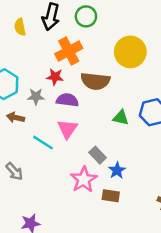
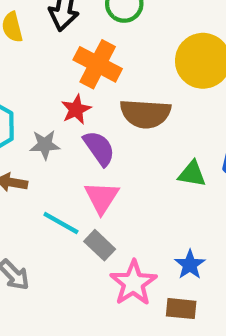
orange cross: (69, 51) -> (98, 64), turned -32
red star: (55, 77) -> (76, 109), turned -30
purple semicircle: (67, 100) -> (99, 148), turned 50
gray rectangle: (98, 155) -> (100, 245), moved

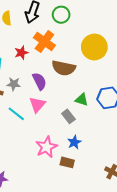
red star: (76, 109) -> (21, 53), moved
gray star: (45, 145) -> (14, 84), moved
gray rectangle: (100, 245) -> (68, 116), moved

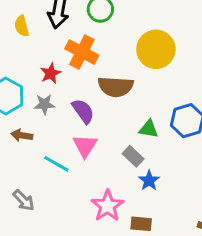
gray star: (14, 84) -> (44, 104), moved
blue star: (74, 142) -> (149, 180), moved

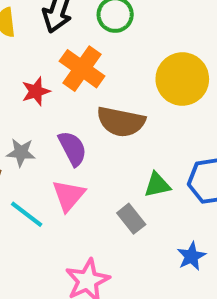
gray star: (44, 104) -> (21, 152), moved
green triangle: (149, 129) -> (157, 185), turned -30
blue star: (149, 180) -> (191, 256), moved

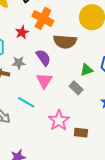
cyan line: (27, 214) -> (26, 102), moved

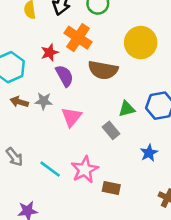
purple semicircle: (43, 58) -> (65, 76), moved
gray star: (19, 63) -> (44, 101), moved
cyan line: (26, 102) -> (50, 169), moved

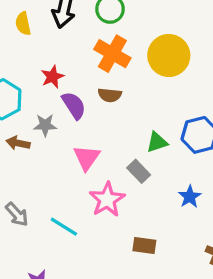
orange cross: (78, 38) -> (112, 54), moved
brown semicircle: (103, 70) -> (110, 95), moved, size x0.6
gray star: (44, 101) -> (45, 125), moved
pink star: (85, 170) -> (107, 200), moved

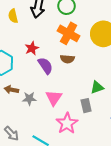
gray star: (45, 125) -> (29, 99), moved
gray rectangle: (139, 171) -> (86, 106), turned 32

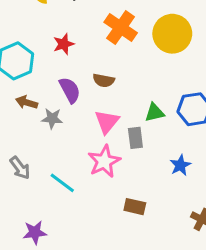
brown semicircle: (67, 59) -> (104, 80), moved
purple semicircle: (45, 66) -> (70, 90), moved
pink triangle: (54, 98) -> (107, 122), moved

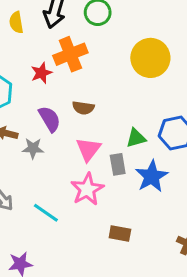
orange cross: (121, 27) -> (70, 54), moved, turned 36
blue star: (180, 165) -> (152, 176), moved, size x1.5

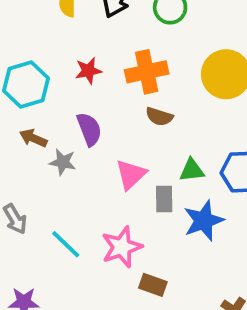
orange cross: (70, 54) -> (147, 72), moved
brown semicircle: (83, 108) -> (159, 117), moved
pink star: (87, 189) -> (122, 247), moved

